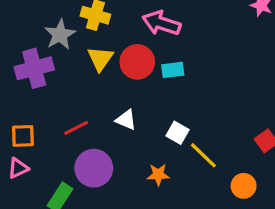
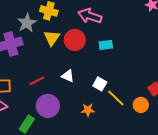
cyan rectangle: (173, 70) -> (106, 45), moved
orange circle: (244, 186) -> (141, 105), moved

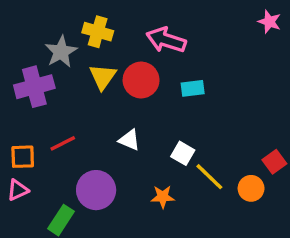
red line: (37, 81) -> (63, 143), moved

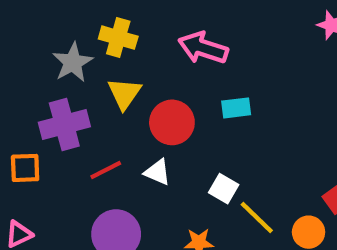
red circle: (141, 80) -> (172, 122), moved
purple cross: (34, 87) -> (64, 124), moved
red line: (63, 143) -> (106, 170), moved
orange square: (23, 157) -> (25, 168), moved

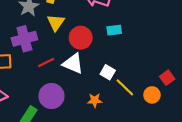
white triangle: (157, 172) -> (73, 64), size x1.5

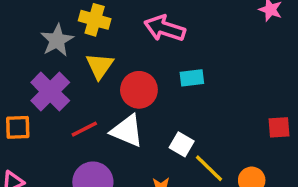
purple cross: (24, 39) -> (50, 92), turned -30
red square: (167, 78) -> (279, 127), moved, turned 32

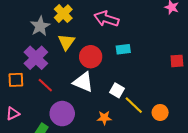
yellow cross: (95, 20) -> (63, 14), turned 30
red square: (279, 127) -> (177, 61), moved
red line: (84, 129) -> (45, 85), moved, turned 70

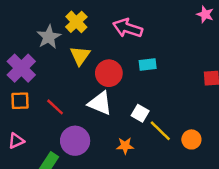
purple cross: (36, 58) -> (21, 68), moved

